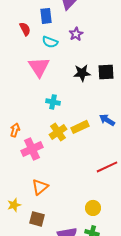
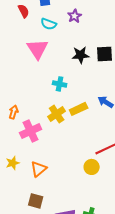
cyan cross: (53, 102) -> (60, 84), moved
yellow star: (14, 205) -> (13, 163), moved
yellow circle: (93, 208) -> (92, 167), moved

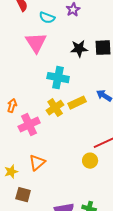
cyan cross: (60, 84) -> (58, 78), size x1.5
yellow star: (13, 163) -> (11, 172), moved
brown square: (36, 201) -> (23, 195), moved

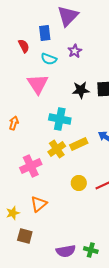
orange arrow: (12, 106) -> (14, 123), moved
yellow circle: (90, 161) -> (79, 183), moved

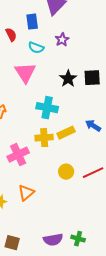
black star: (81, 90) -> (68, 79), turned -30
yellow cross: (57, 149) -> (44, 138), turned 30
brown square: (25, 236) -> (12, 243), moved

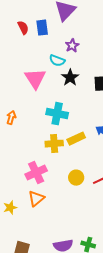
red semicircle: (11, 35) -> (23, 28), moved
cyan semicircle: (36, 48) -> (57, 61), moved
black star: (68, 79) -> (70, 78), moved
pink cross: (18, 155) -> (36, 173), moved

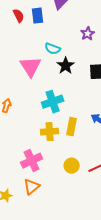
purple star: (72, 46) -> (88, 34), moved
cyan cross: (57, 114) -> (53, 102), turned -30
yellow rectangle: (76, 139) -> (72, 127), turned -54

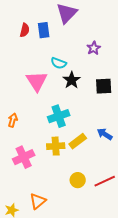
red semicircle: (19, 16) -> (25, 30), turned 40
yellow rectangle: (72, 127) -> (78, 141), turned 42
pink cross: (32, 161) -> (24, 157), moved

